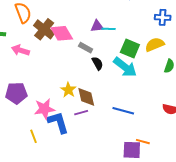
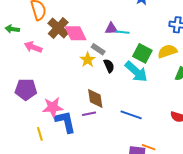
yellow star: (68, 90) -> (88, 60), moved

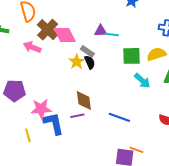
pink arrow: (33, 47) -> (32, 47), moved
green square: (142, 53) -> (131, 56), turned -30
black semicircle: (109, 66) -> (90, 62), moved
cyan arrow: (136, 72) -> (142, 81), moved, size x0.7

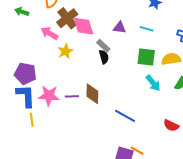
cyan line: (112, 35) -> (147, 29), moved
yellow star: (77, 62) -> (65, 51), moved
purple line: (77, 116) -> (72, 96), moved
blue L-shape: (54, 123) -> (26, 96), moved

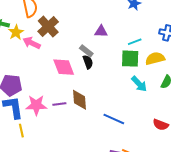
pink diamond: (83, 26) -> (64, 67), moved
cyan line: (147, 29) -> (135, 42), moved, turned -32
yellow star: (65, 51) -> (16, 32), moved

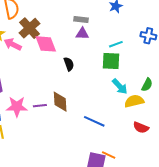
gray rectangle: (86, 51) -> (81, 20), moved, turned -32
yellow semicircle: (155, 58) -> (134, 101), moved
pink diamond: (64, 67) -> (46, 44), moved

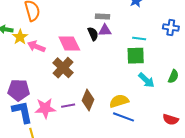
brown cross: (30, 28) -> (63, 68), moved
cyan line: (116, 44) -> (139, 38), turned 32
black semicircle: (69, 64) -> (93, 34), moved
yellow semicircle: (134, 101) -> (119, 101), moved
brown diamond: (60, 102) -> (88, 100), turned 30

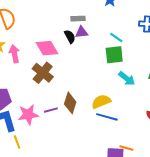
cyan line: (139, 38) -> (116, 37), turned 32
pink arrow: (36, 46) -> (14, 54), turned 60

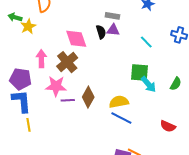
pink arrow: (14, 54) -> (41, 59), moved
green square: (114, 55) -> (140, 73), moved
pink star: (28, 115) -> (56, 86), moved

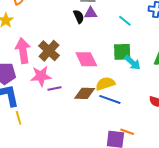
pink diamond: (76, 39) -> (86, 59), moved
pink arrow: (41, 59) -> (23, 51), size x1.4
brown diamond: (88, 97) -> (85, 93), moved, turned 70

